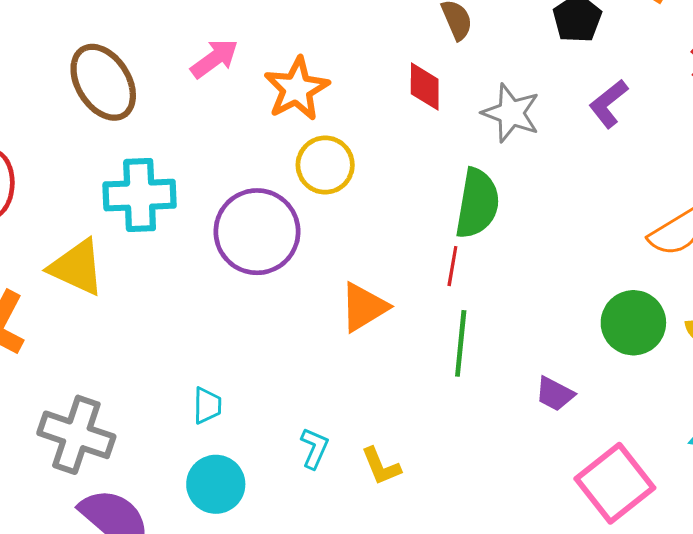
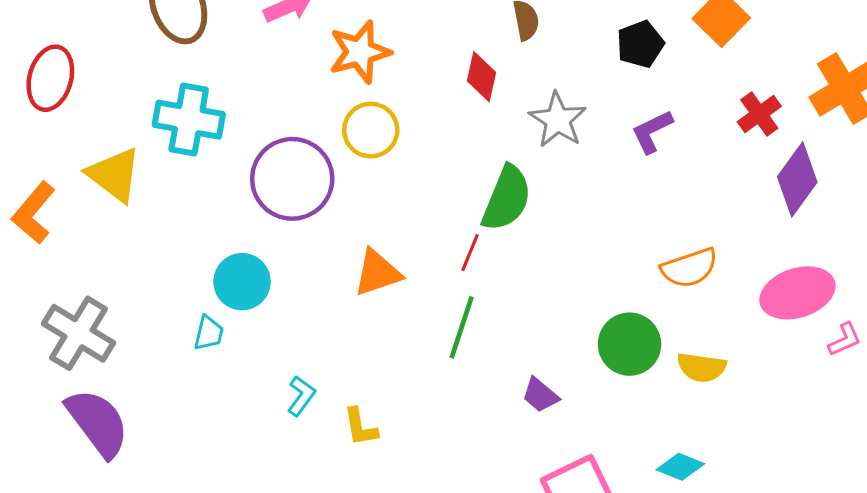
cyan circle: (216, 484) -> (242, 282), moved

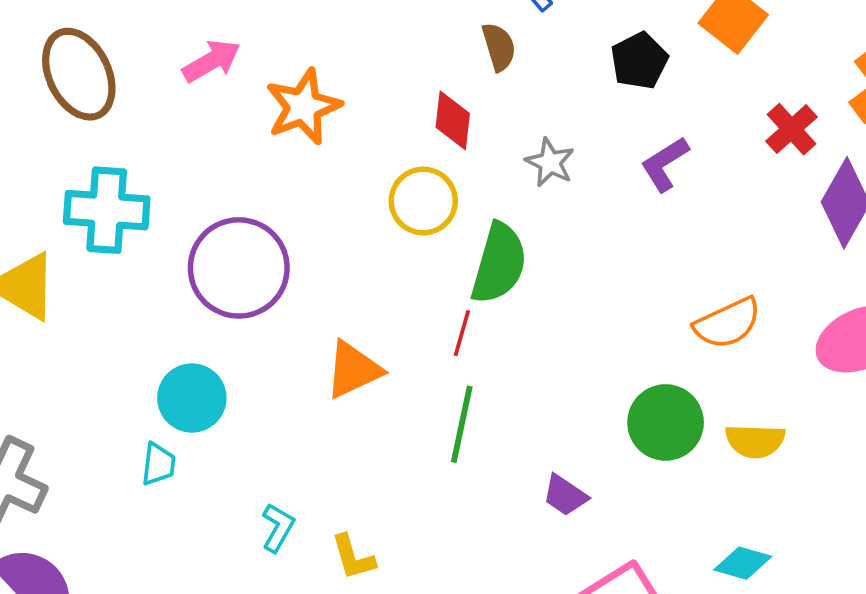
gray star: (558, 120) -> (550, 162), size x0.7
yellow circle: (371, 130) -> (423, 201), moved

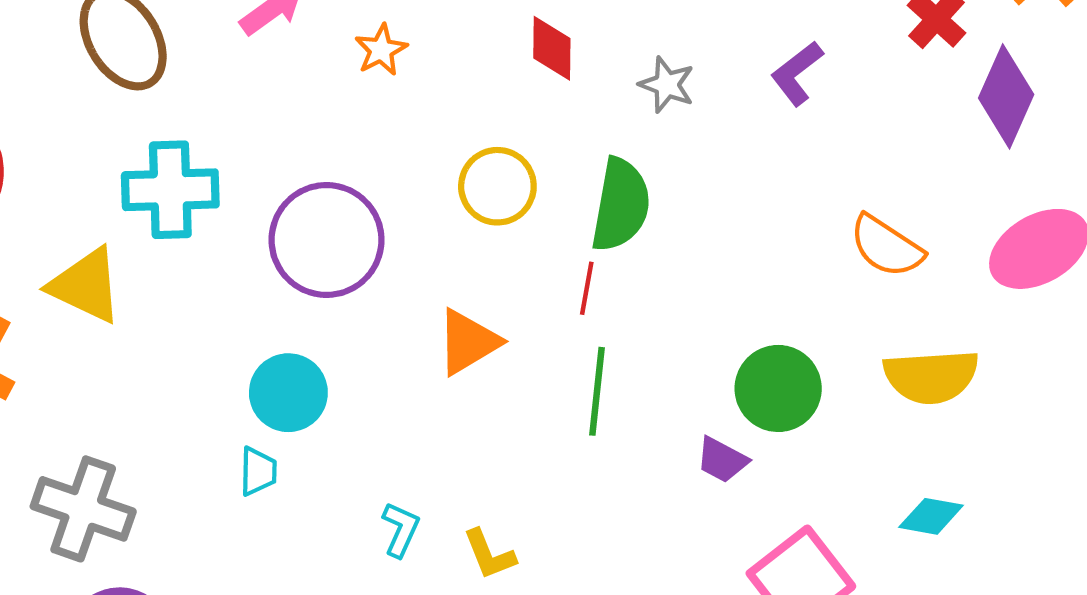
orange star: (303, 107) -> (381, 50), size x0.6
yellow circle: (423, 201) -> (497, 186), moved
orange semicircle: (728, 323) -> (886, 246), turned 64
green circle: (666, 422) -> (778, 388), moved
yellow semicircle: (755, 441) -> (931, 377), size x1.4

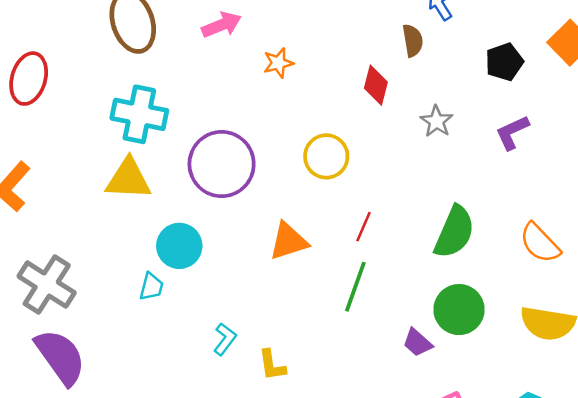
green semicircle: (621, 205) -> (454, 232), moved
yellow triangle: (86, 285) -> (128, 179), moved, turned -36

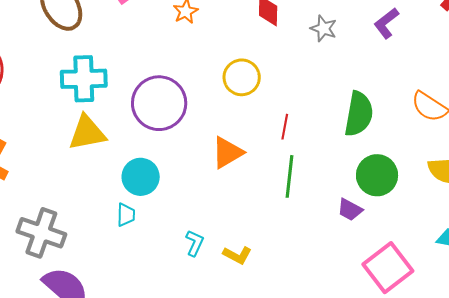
yellow L-shape: (272, 365) -> (237, 255), turned -40

